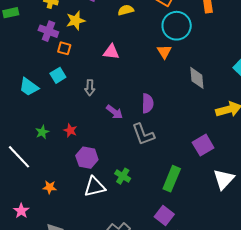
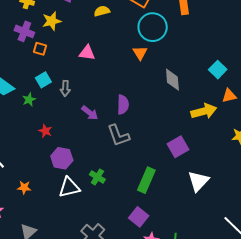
cyan square: (58, 75) -> (43, 80), moved
green star: (42, 132) -> (29, 100), moved

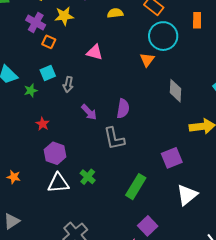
purple square: (139, 217) -> (148, 226), moved

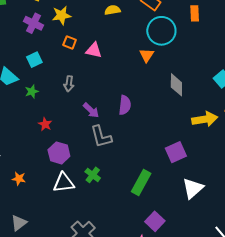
orange square: (49, 42) -> (70, 42), moved
cyan square: (48, 73) -> (34, 60), moved
gray L-shape: (114, 138) -> (101, 137), moved

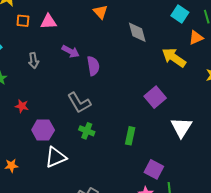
purple arrow: (91, 110) -> (71, 51), moved
yellow arrow: (205, 119) -> (174, 58), turned -120
green cross: (93, 175) -> (87, 131), moved
green rectangle: (141, 182) -> (130, 136), size x0.7

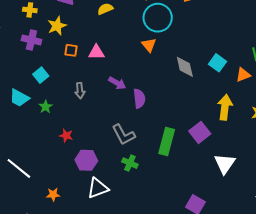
cyan square: (180, 14) -> (218, 63), moved
yellow arrow: (174, 58) -> (225, 107), moved, turned 60
green rectangle: (130, 136) -> (167, 141), moved, size x1.5

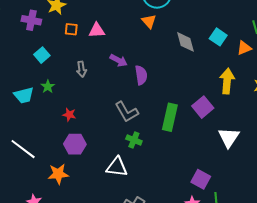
cyan trapezoid: (19, 98) -> (24, 95), moved, turned -40
purple hexagon: (86, 160) -> (75, 144), moved
white triangle: (98, 188) -> (117, 167), moved, turned 30
orange star: (53, 195) -> (58, 174), size x1.5

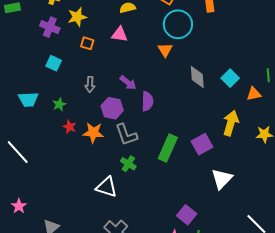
pink triangle: (97, 30) -> (120, 34), moved
cyan square: (42, 55) -> (54, 63), turned -35
green star: (48, 87) -> (59, 104), moved
purple hexagon: (75, 144) -> (112, 108), moved
orange star: (58, 174) -> (93, 133), moved

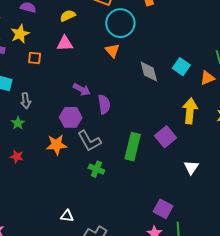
gray arrow: (90, 84) -> (26, 101), moved
red star: (70, 127) -> (17, 157), moved
white triangle: (222, 179) -> (191, 167), size x0.7
white triangle: (107, 187) -> (67, 216), moved, size x0.6

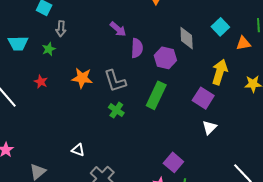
gray diamond: (149, 71) -> (187, 38), moved
purple hexagon: (71, 117) -> (165, 58), moved
purple square: (165, 137) -> (203, 98), moved, turned -30

